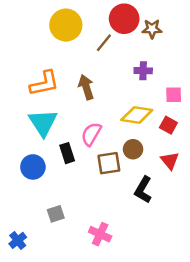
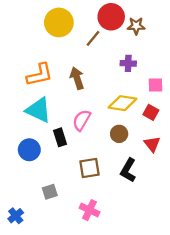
cyan triangle: (43, 123) -> (38, 110), turned -32
brown square: (109, 163) -> (90, 168), moved

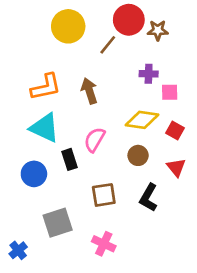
pink square: (155, 85) -> (170, 92), moved
gray square: (50, 192) -> (58, 223), size x1.6

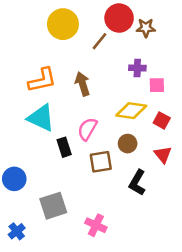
blue circle: (34, 174) -> (14, 179), moved
brown square: (104, 195) -> (101, 162), moved

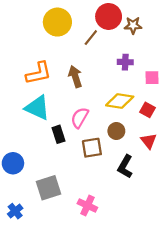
pink square: (157, 85) -> (152, 78), moved

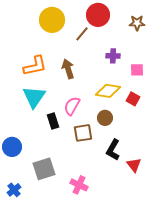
brown star: (133, 25) -> (137, 23), moved
cyan triangle: (37, 108) -> (34, 97), turned 40
red triangle: (149, 141) -> (134, 165), moved

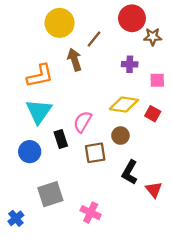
red circle: (98, 15) -> (132, 18), moved
brown star: (137, 23) -> (153, 37), moved
brown arrow: (68, 69) -> (75, 60), moved
blue circle: (12, 147) -> (30, 152), moved

